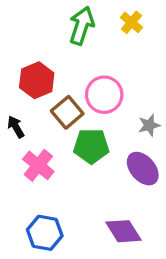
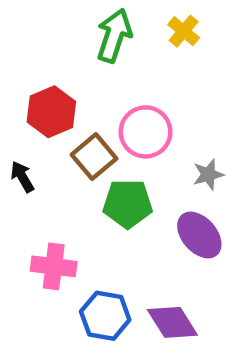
pink cross: (38, 165) -> (54, 266), moved, turned -32
blue hexagon: (45, 233) -> (105, 316), moved

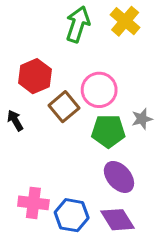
yellow cross: (184, 31) -> (125, 21), size x1.4
green pentagon: (128, 204) -> (108, 131), moved
purple ellipse: (199, 235) -> (119, 177), moved
pink cross: (54, 266) -> (33, 203), moved

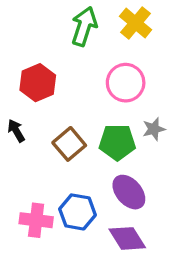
pink circle: (99, 90) -> (126, 83), moved
brown square: (64, 107) -> (69, 144), moved
blue hexagon: (72, 215) -> (78, 212), moved

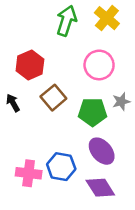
brown square: (69, 144) -> (53, 98), moved

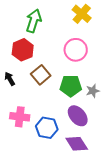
green arrow: (66, 21) -> (34, 21), moved
gray star: (121, 102) -> (93, 91), moved
pink cross: (29, 173) -> (20, 117), moved

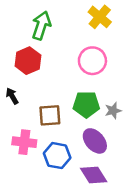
brown square: (41, 75) -> (50, 115), moved, turned 36

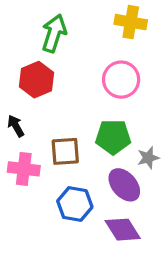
yellow cross: (100, 17) -> (131, 22), turned -30
gray star: (113, 111) -> (148, 158), moved
pink cross: (24, 142) -> (24, 169), moved

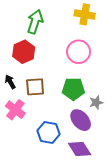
brown square: (65, 151) -> (35, 87), moved
pink cross: (24, 169) -> (15, 110), turned 30

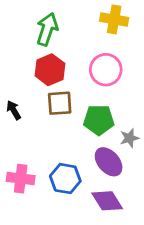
red hexagon: (24, 52) -> (50, 70), moved
brown square: (35, 87) -> (60, 103), moved
pink cross: (15, 110) -> (21, 179), moved, turned -30

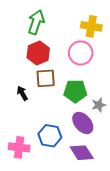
yellow cross: (114, 19) -> (91, 26), moved
black arrow: (14, 110) -> (22, 93), moved
pink cross: (21, 179) -> (19, 147), moved

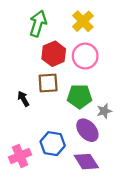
yellow cross: (91, 26) -> (83, 21), moved, turned 36
red hexagon: (38, 53) -> (54, 54), moved
pink cross: (19, 147) -> (20, 156), turned -30

